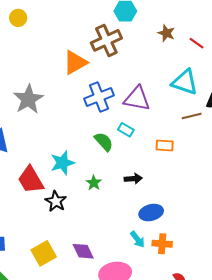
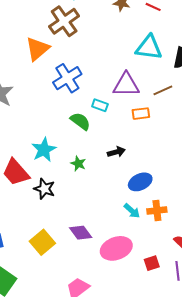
purple triangle: (137, 99) -> (126, 85), moved
brown line: (192, 116) -> (163, 90), moved

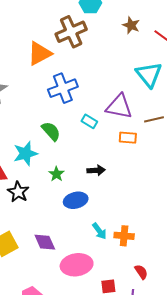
cyan triangle: (149, 48) -> (149, 75), turned 32
green semicircle: (80, 121) -> (51, 131), moved
blue ellipse: (140, 182) -> (76, 200), moved

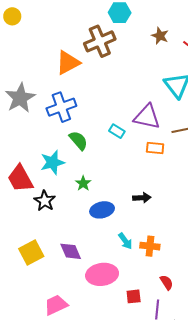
blue cross: (63, 88) -> (61, 107), moved
black arrow: (96, 170) -> (142, 198), moved

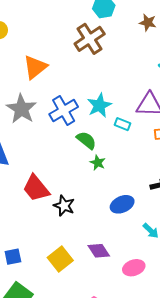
orange triangle: (68, 63) -> (35, 67), moved
cyan star: (53, 162) -> (99, 105), moved
green star: (83, 183) -> (98, 163), moved
pink ellipse: (102, 274) -> (134, 268), size x0.7

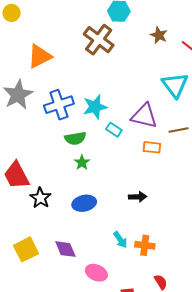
brown cross: (90, 39) -> (99, 40), turned -32
green semicircle: (86, 140) -> (75, 138), turned 120
blue ellipse: (122, 204) -> (84, 203), moved
pink ellipse: (134, 268) -> (96, 273), turned 30

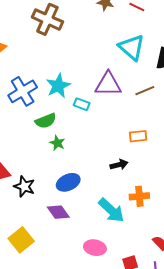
orange rectangle: (152, 147) -> (138, 136), moved
cyan arrow: (120, 240) -> (111, 210), size x1.6
orange cross: (145, 245) -> (139, 196), moved
purple diamond: (65, 249) -> (58, 212), moved

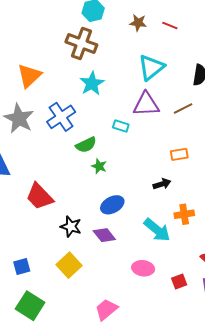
cyan triangle: (132, 47) -> (151, 67), moved, turned 44
cyan star: (58, 86) -> (92, 83), moved
black star: (24, 186) -> (71, 227), moved

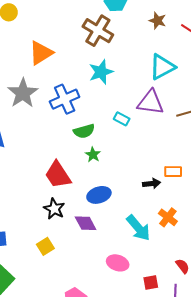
orange rectangle: (179, 154) -> (173, 172), moved
red trapezoid: (40, 196) -> (58, 175), moved
orange cross: (184, 214) -> (168, 217), turned 36
yellow square: (69, 265) -> (45, 246), size x0.7

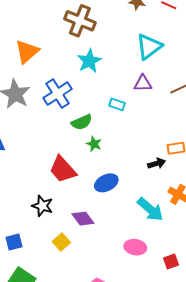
purple triangle: (151, 102) -> (143, 83), size x0.7
black star: (54, 209) -> (42, 206), moved
purple diamond: (86, 223) -> (83, 219), moved

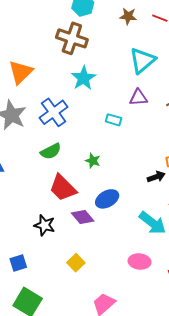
green semicircle: (82, 122) -> (51, 151), moved
purple diamond: (83, 219) -> (83, 217), moved
yellow square: (61, 242) -> (76, 263), moved

